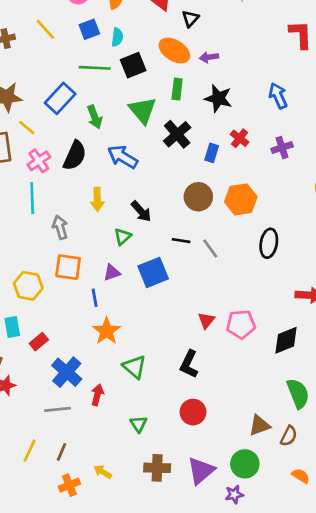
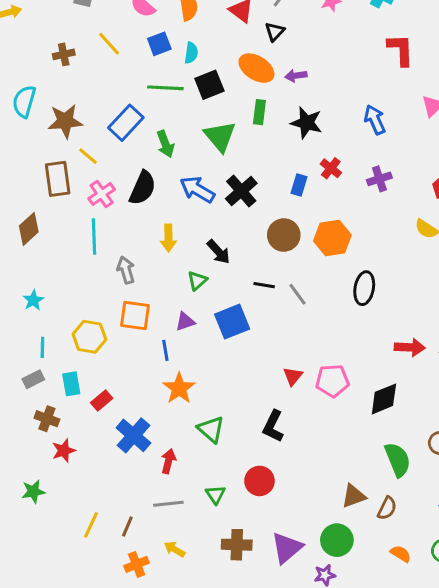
black cross: (177, 134) -> (241, 191), moved
gray line: (57, 409) -> (168, 504), moved
red circle: (193, 412) -> (259, 481), moved

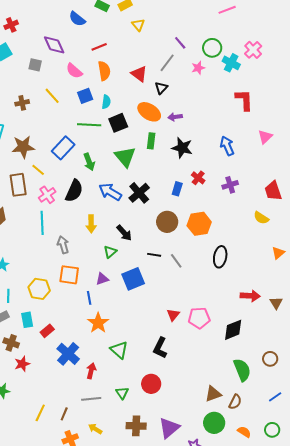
green circle: (337, 540) -> (214, 423), moved

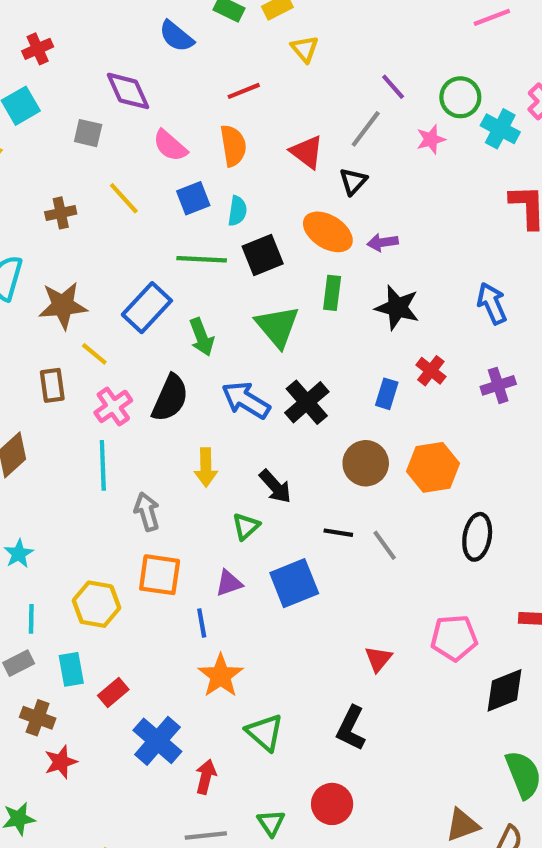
red line: (99, 47) -> (244, 91), moved
brown rectangle: (18, 185) -> (52, 385), size x0.7
pink pentagon: (199, 318) -> (454, 638), moved

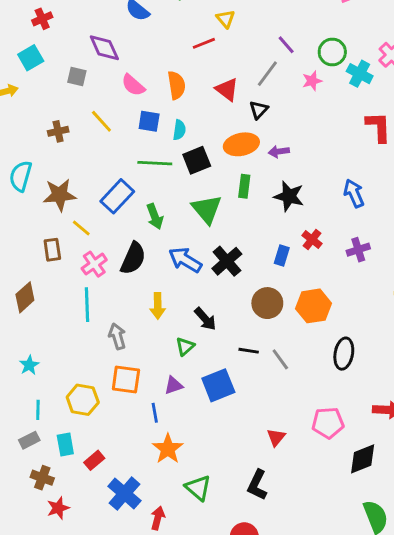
red line: (244, 91) -> (204, 43), moved
blue square: (193, 198) -> (149, 121), turned 30
orange ellipse: (328, 232) -> (241, 144), turned -44

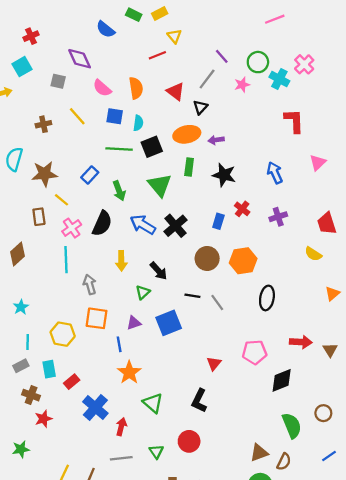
blue rectangle: (117, 196) -> (90, 175), size x0.7

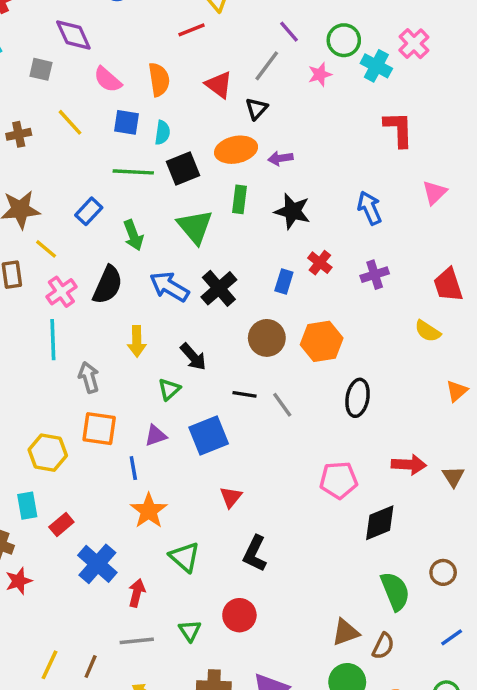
red triangle: (214, 363) -> (231, 497), moved

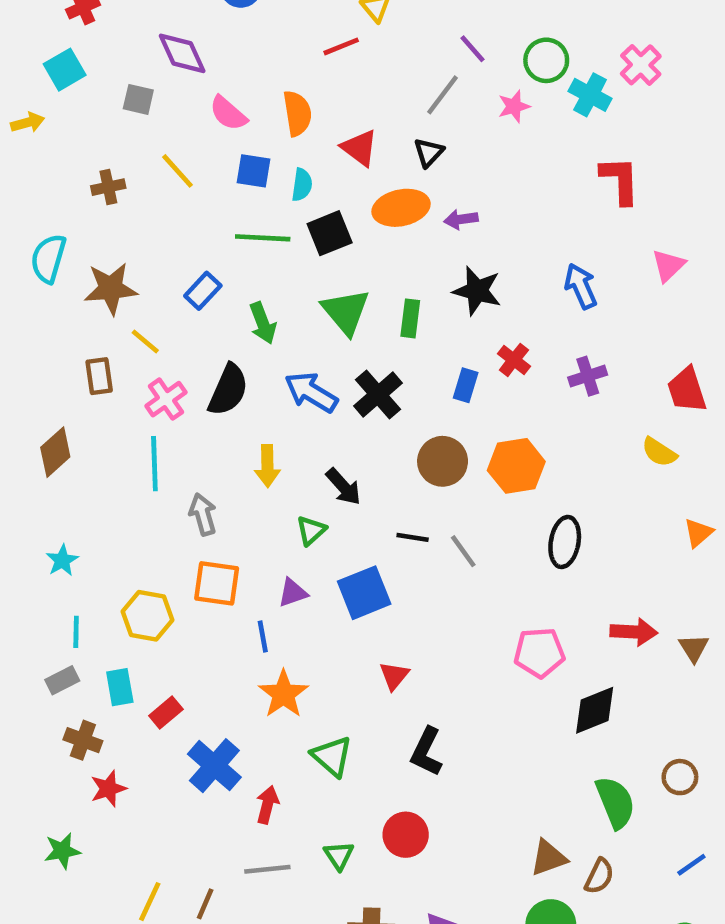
red triangle: (219, 85) -> (360, 148), moved
green rectangle: (239, 199) -> (410, 318), moved

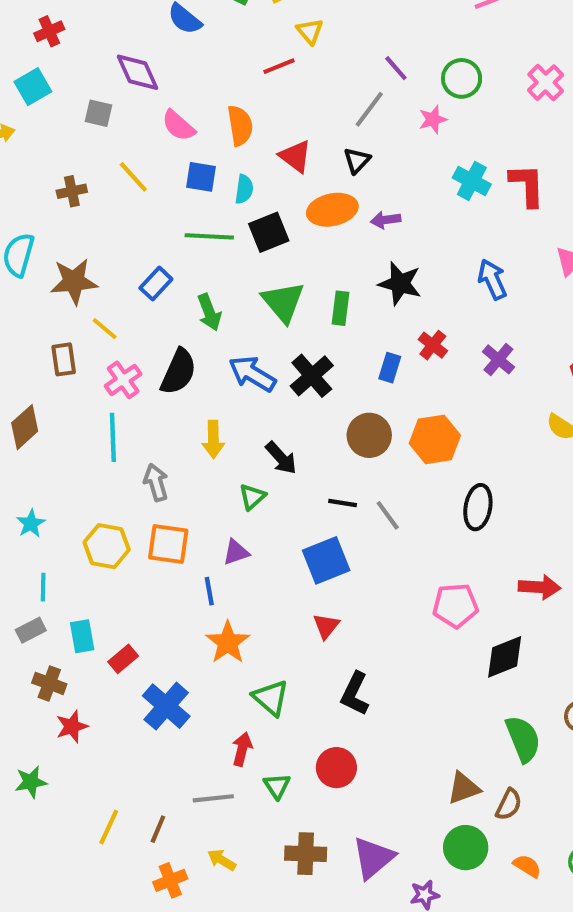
cyan cross: (590, 95) -> (472, 181), moved
purple cross: (588, 376) -> (498, 359), turned -32
blue square: (364, 593) -> (326, 560), moved
yellow hexagon: (148, 616) -> (107, 546), moved
red arrow: (267, 805) -> (242, 749), moved

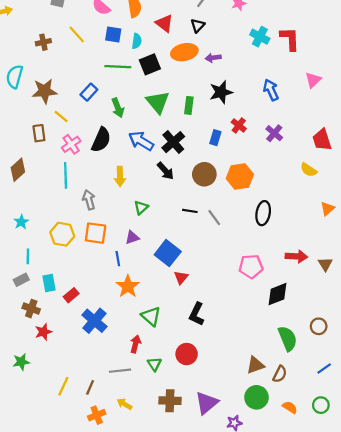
black star: (400, 284) -> (221, 92), turned -30
black arrow: (281, 458) -> (165, 171), moved
blue square: (326, 560) -> (168, 253), moved, turned -30

